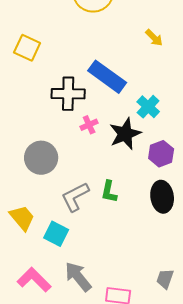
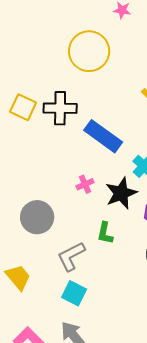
black cross: (68, 94) -> (60, 108), moved
green L-shape: (109, 192) -> (105, 233), moved
cyan square: (56, 234) -> (74, 293), moved

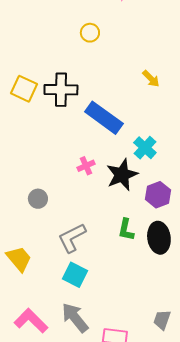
yellow circle: (89, 51) -> (90, 33), size x0.5
gray circle: (37, 217) -> (38, 199), size x0.6
green L-shape: (105, 233) -> (126, 230), moved

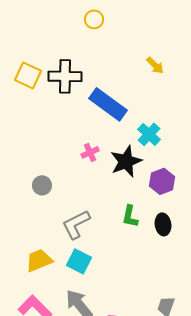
black ellipse: (159, 238) -> (163, 224), size x0.7
yellow trapezoid: (19, 259) -> (39, 260), moved, turned -72

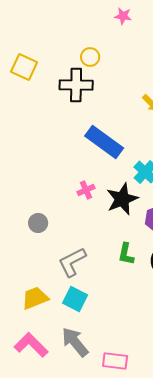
yellow square: (28, 75) -> (24, 67), moved
black cross: (65, 76) -> (76, 85), moved

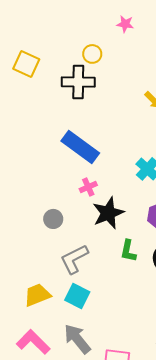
pink star: (123, 16) -> (125, 24), moved
blue rectangle: (104, 142) -> (80, 147), moved
black star: (122, 199) -> (108, 213), moved
gray circle: (38, 223) -> (53, 219), moved

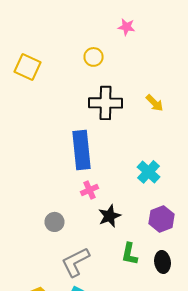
black cross: (78, 82) -> (106, 103), moved
blue rectangle: (80, 147) -> (82, 150), turned 48
black star: (108, 213) -> (110, 216), size x0.7

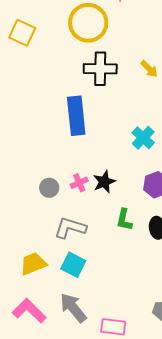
yellow circle: (94, 57) -> (88, 23), size x2.0
pink cross: (90, 190) -> (79, 183), moved
gray L-shape: (76, 262) -> (70, 228), turned 44

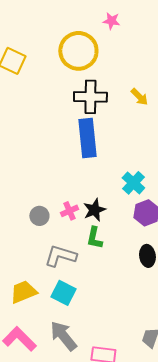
blue rectangle: (76, 116) -> (87, 138), moved
cyan cross: (143, 138) -> (133, 183), moved
green L-shape: (124, 220) -> (94, 238), moved

